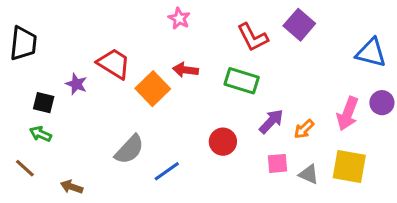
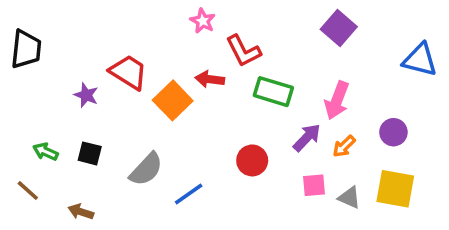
red L-shape: (253, 37) -> (243, 51), moved
black square: (44, 103) -> (90, 153), moved
purple circle: (382, 103) -> (393, 132), moved
pink arrow: (348, 114) -> (337, 100), moved

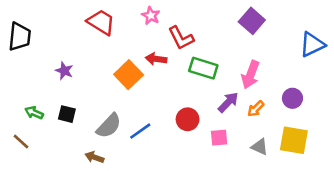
blue triangle: (420, 60) -> (312, 44), turned -40
red trapezoid: (129, 72) -> (101, 22), moved
pink square: (314, 185) -> (219, 138), moved
blue line: (189, 194) -> (140, 131), moved
brown arrow: (81, 212) -> (94, 157), moved

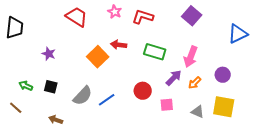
red L-shape: (181, 38) -> (143, 17), moved, turned 135
brown arrow: (94, 157) -> (56, 120), moved

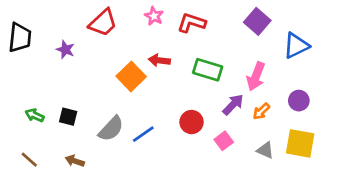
red trapezoid: (77, 17) -> (103, 23), turned 105
blue triangle: (238, 34) -> (296, 46), moved
purple star: (49, 54) -> (65, 50), moved
pink square: (167, 105) -> (224, 141), turned -32
brown line: (16, 108) -> (29, 160), moved

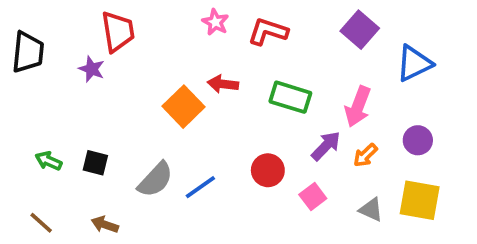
red trapezoid: (103, 23) -> (118, 32), moved, turned -56

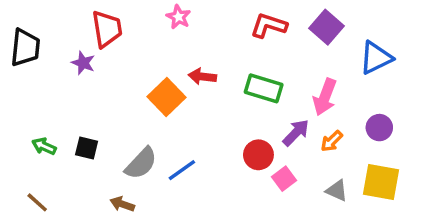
pink star: (215, 22) -> (178, 17), moved
red L-shape: (268, 32) -> (269, 25), moved
red circle: (268, 170) -> (258, 155), moved
brown arrow: (105, 225) -> (122, 204), moved

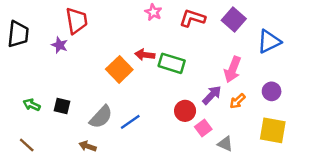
pink star: (178, 17) -> (153, 12), moved
green rectangle: (264, 88) -> (172, 63), moved
gray triangle: (337, 191) -> (225, 144), moved

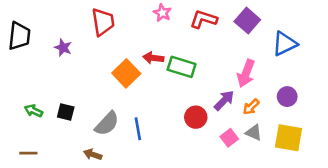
red trapezoid: (77, 21) -> (103, 22), moved
blue line: (130, 122) -> (138, 129), turned -65
pink square: (203, 128) -> (229, 138), moved
gray triangle: (225, 144) -> (254, 133), moved
brown line: (27, 145) -> (28, 153), turned -42

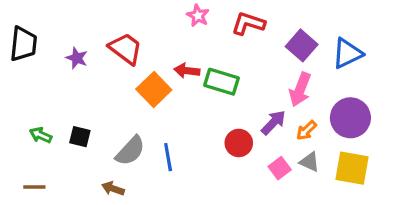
purple square: (247, 21) -> (302, 45), moved
red trapezoid: (103, 22) -> (126, 49), moved, turned -44
purple circle: (287, 97) -> (350, 118), size x1.6

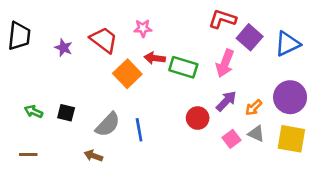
pink star: (198, 16) -> (143, 28), moved, turned -30
red L-shape: (248, 23) -> (222, 19), moved
pink arrow: (300, 90) -> (225, 63), moved

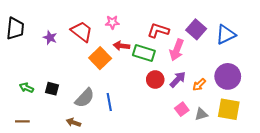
red L-shape: (222, 19) -> (158, 30), moved
red circle: (198, 118) -> (155, 80), moved
gray triangle: (256, 134) -> (201, 114), moved, turned -40

